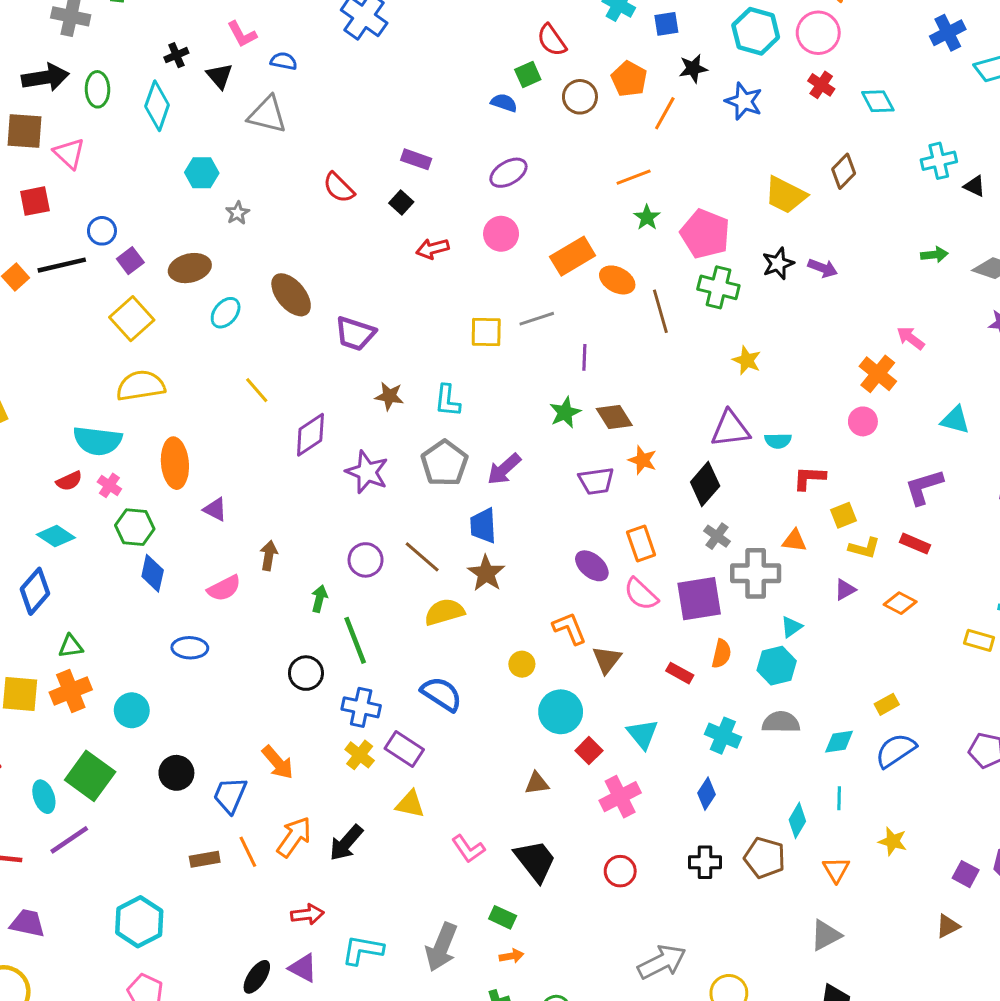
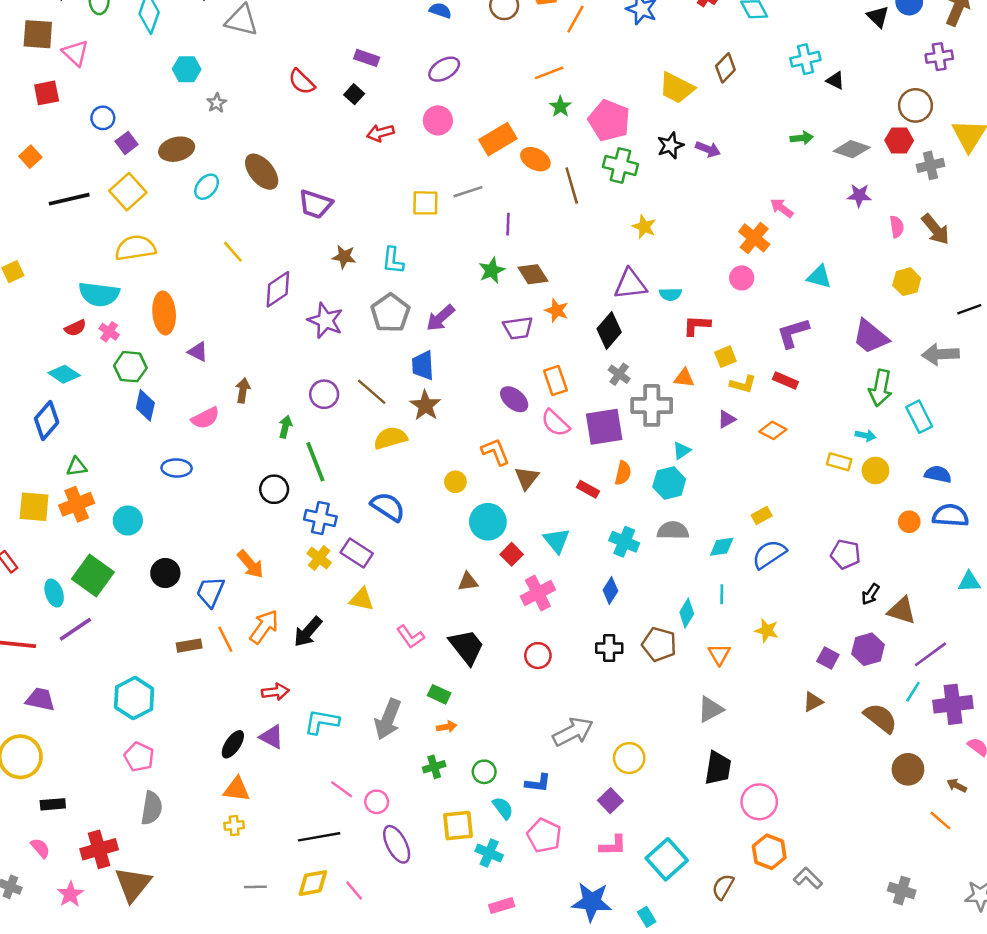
black line: (62, 265) -> (69, 199), moved

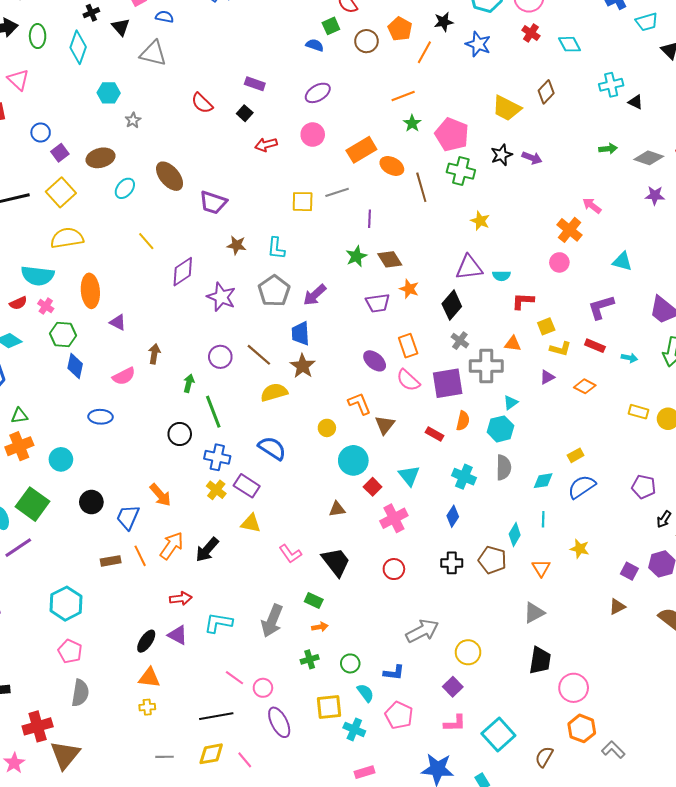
cyan arrow: (865, 435) -> (629, 358), moved
gray semicircle: (673, 530) -> (504, 468), turned 90

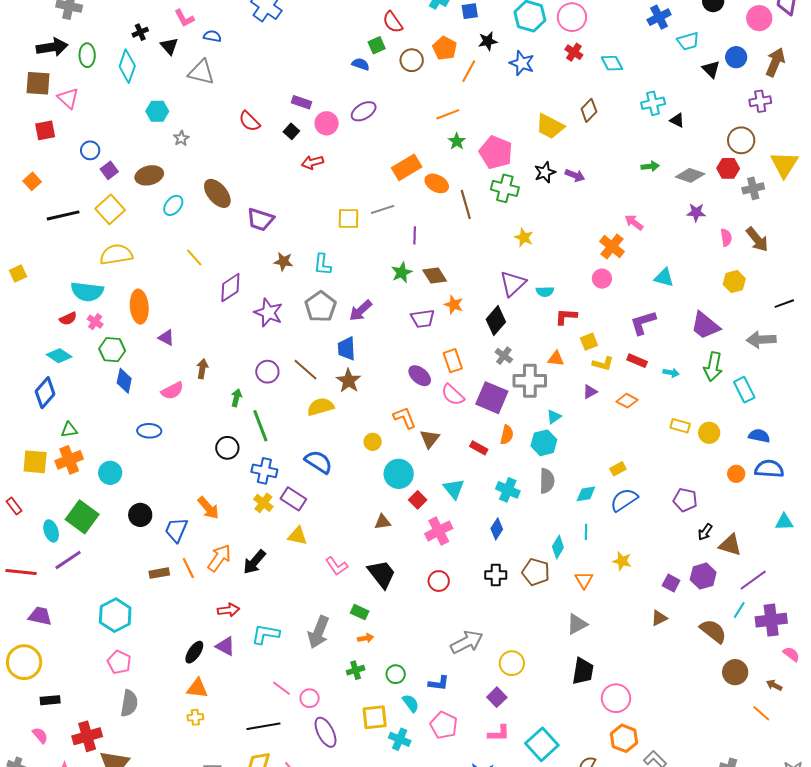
pink circle: (313, 135) -> (327, 123), moved
purple triangle: (469, 268) -> (513, 284), turned -36
purple square: (448, 383) -> (492, 398), turned 32

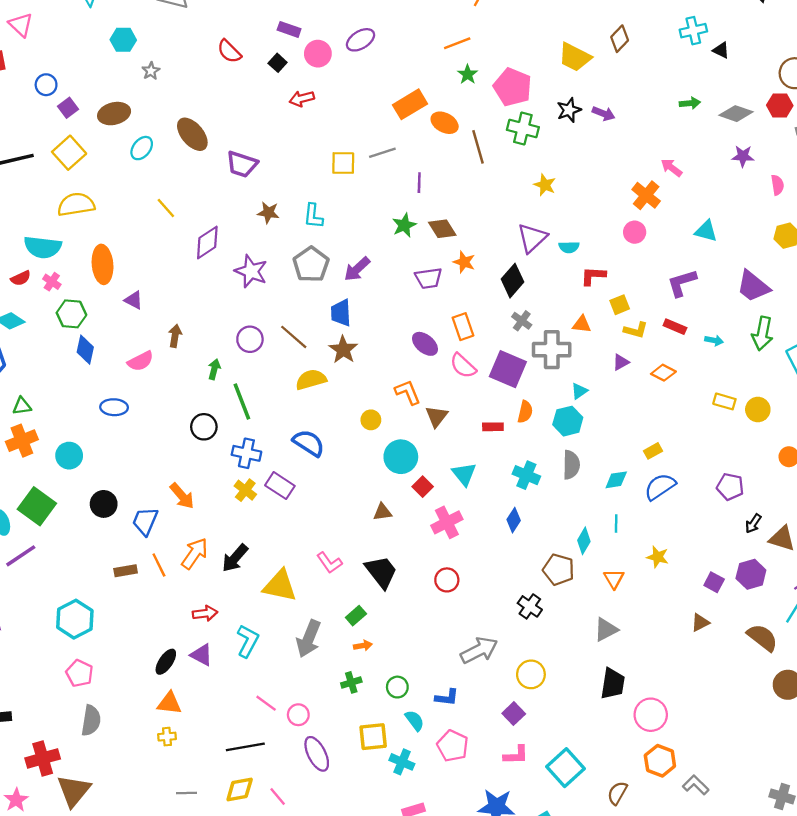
red rectangle: (479, 448) -> (493, 427), turned -30
yellow triangle: (297, 536) -> (280, 586), moved, size x1.5
black cross: (496, 575) -> (530, 606), moved, turned 35
green rectangle: (360, 612) -> (356, 616), turned -66
cyan L-shape: (265, 634) -> (248, 641), turned 108

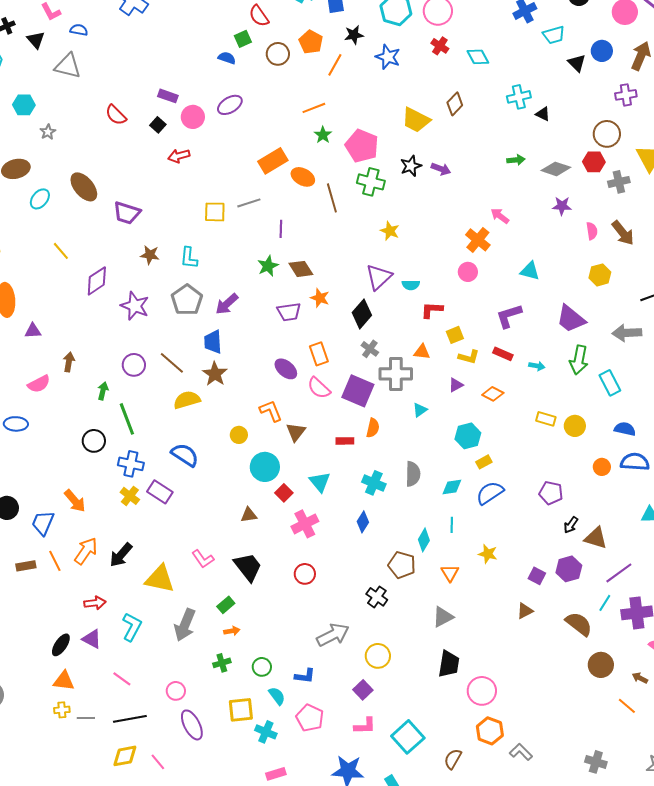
purple triangle: (134, 300) -> (33, 331), turned -30
cyan hexagon: (568, 421) -> (468, 436), moved
pink line: (266, 703) -> (122, 679), moved
gray line: (187, 793) -> (86, 718), moved

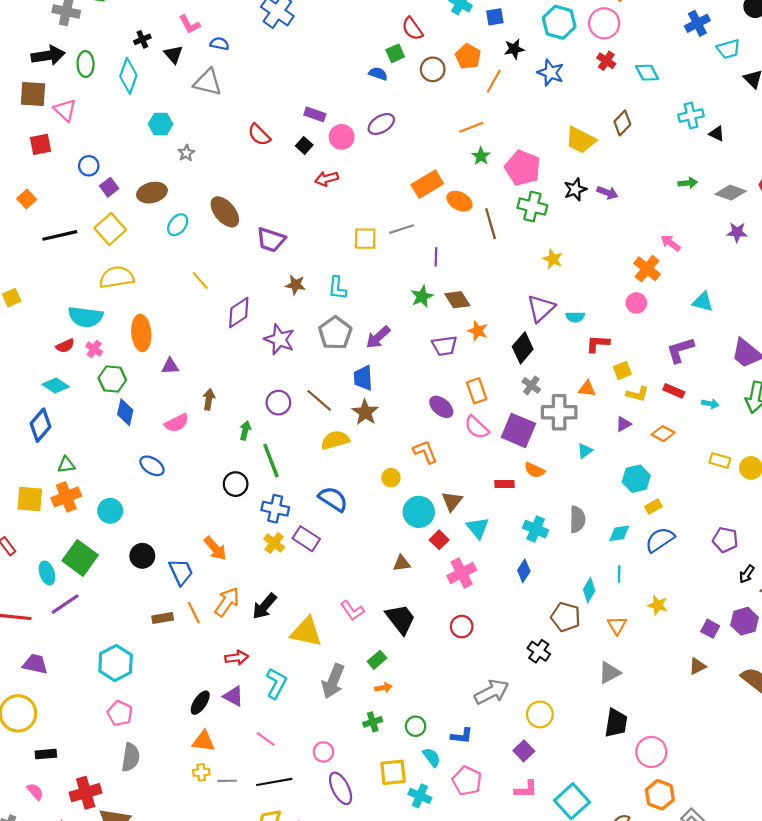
blue ellipse: (16, 424) -> (152, 466), turned 30
orange semicircle: (373, 428) -> (535, 470), turned 102
brown triangle: (296, 432) -> (452, 501), moved
blue trapezoid: (43, 523) -> (181, 572), turned 132

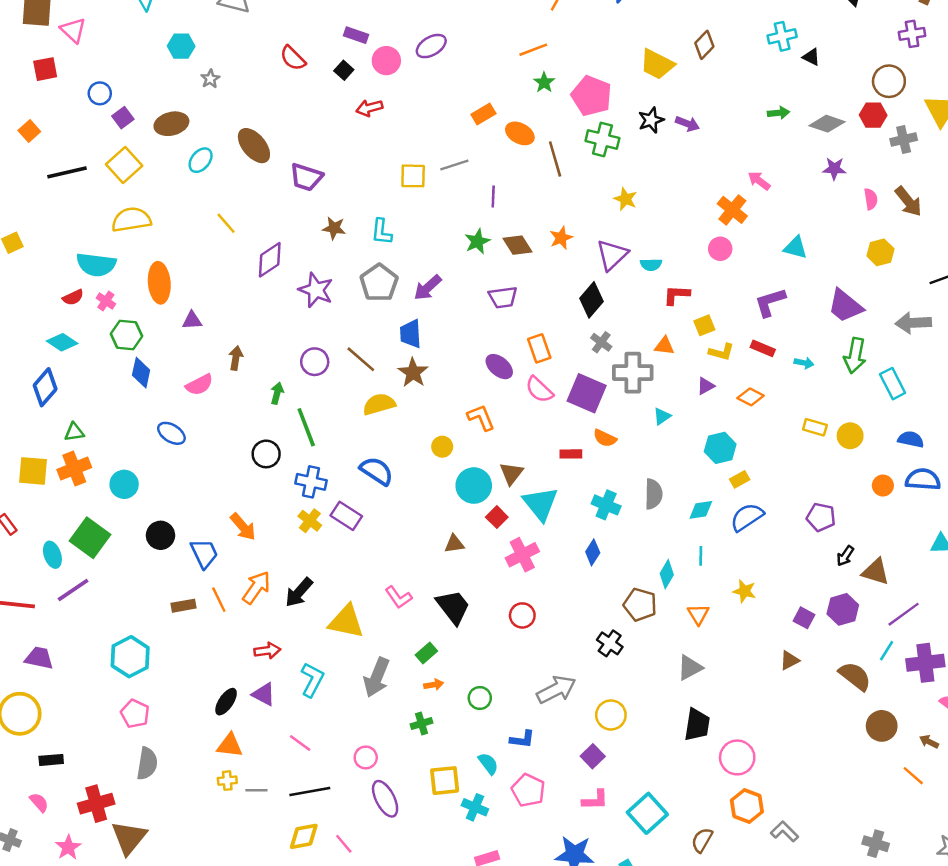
orange rectangle: (427, 184) -> (483, 114), size x0.7
orange star: (478, 331) -> (561, 238), moved, turned 30
cyan triangle: (478, 528) -> (541, 504), size x1.4
green circle: (416, 726) -> (480, 698), moved

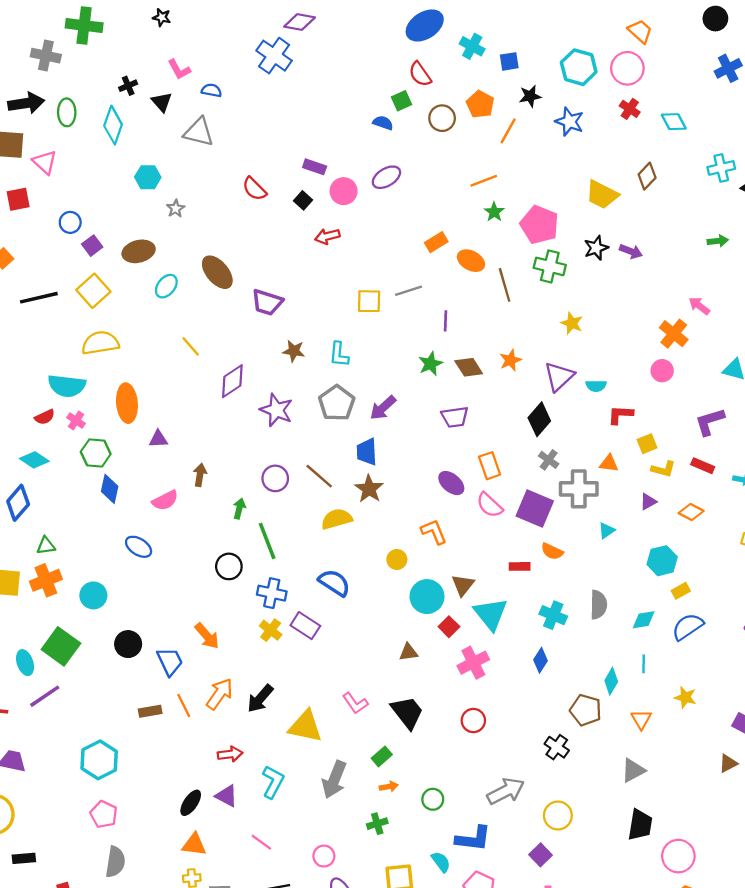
blue L-shape: (522, 739) -> (473, 839), size x1.5

